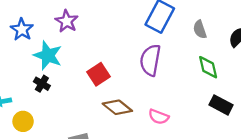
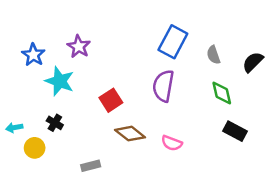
black cross: (42, 84) -> (55, 123), moved

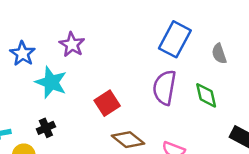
green diamond: (222, 93) -> (206, 95), moved
black cross: (55, 123) -> (46, 128), turned 35

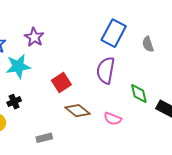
cyan star: (51, 82) -> (18, 66), turned -30
green diamond: (206, 95) -> (139, 94), moved

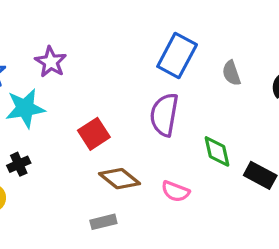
gray rectangle: (44, 138) -> (103, 222), moved

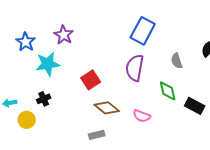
gray semicircle: (231, 73) -> (177, 61), moved

